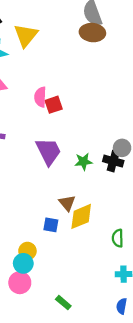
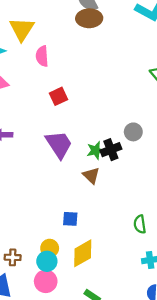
pink semicircle: (40, 97) -> (42, 56), moved
black cross: (113, 161) -> (111, 150), moved, turned -30
brown triangle: (67, 203) -> (91, 175), moved
yellow diamond: (81, 216) -> (83, 253), moved

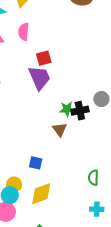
pink semicircle: (42, 56) -> (24, 32), moved
purple trapezoid: (59, 144) -> (39, 78), moved

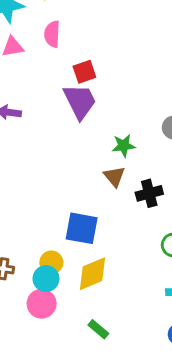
black cross: (80, 111) -> (149, 193), moved
blue square: (36, 163) -> (82, 228), size x1.6

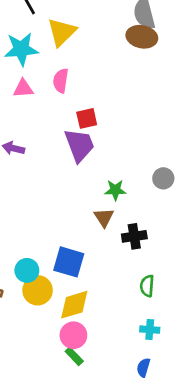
yellow circle: (51, 262) -> (38, 290), size x1.4
cyan circle: (46, 279) -> (27, 270), moved
pink circle: (42, 304) -> (73, 335), moved

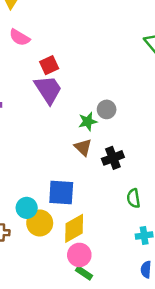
pink semicircle: (61, 81) -> (20, 37), turned -55
gray circle: (163, 178) -> (107, 109), moved

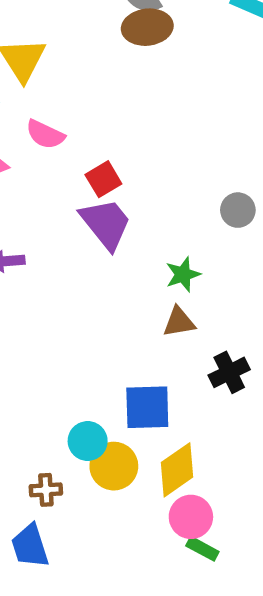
gray circle: (107, 109) -> (238, 210), moved
brown triangle: (83, 147) -> (179, 322), turned -48
black cross: (113, 158) -> (229, 372), moved

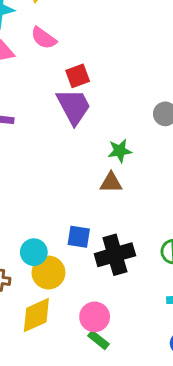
black cross: (229, 372) -> (115, 255), moved, size x1.4
blue square: (147, 407) -> (79, 237), size x0.7
yellow diamond: (177, 470) -> (36, 315), moved

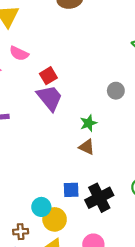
brown triangle: (111, 183) -> (87, 147), turned 35

